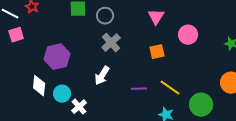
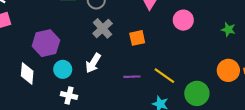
orange square: (157, 52) -> (137, 38), moved
cyan circle: (62, 94) -> (63, 69), moved
white cross: (79, 107) -> (69, 96), turned -35

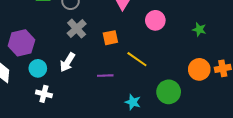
yellow line: (164, 76) -> (137, 59), moved

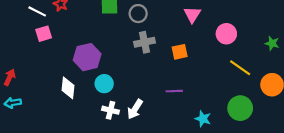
gray cross: (77, 29) -> (145, 42), turned 30
yellow line: (137, 59) -> (240, 68), moved
white arrow: (67, 62) -> (135, 109), moved

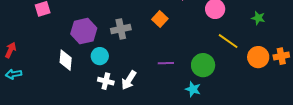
gray cross: (145, 42) -> (121, 29), moved
orange square: (180, 52) -> (160, 19), moved, turned -35
green circle: (240, 108) -> (203, 65), moved

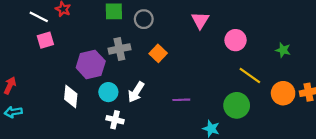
orange square: (160, 19) -> (158, 53), moved
gray cross: (121, 29) -> (119, 49), moved
green circle: (203, 65) -> (237, 105), moved
white arrow: (129, 80) -> (136, 92), moved

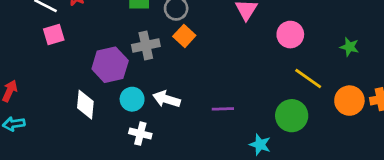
orange square: (158, 53) -> (184, 36), moved
white arrow: (136, 92) -> (166, 99), turned 75

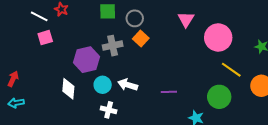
pink circle: (290, 35) -> (218, 38), size x1.4

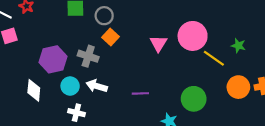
pink triangle: (186, 19) -> (158, 43), moved
gray cross: (113, 46) -> (88, 56), moved, turned 30
yellow line: (231, 70) -> (214, 58), moved

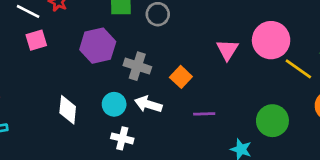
orange square: (111, 37) -> (181, 77), moved
purple hexagon: (53, 59) -> (98, 46), moved

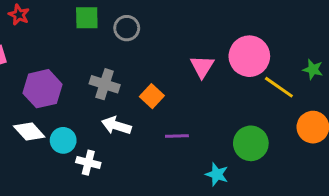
purple hexagon: (98, 46) -> (42, 89), moved
cyan circle: (114, 104) -> (63, 140), moved
white diamond: (68, 110) -> (29, 132), turned -48

